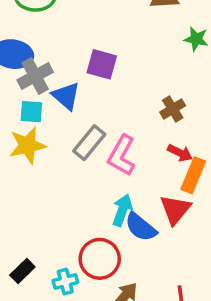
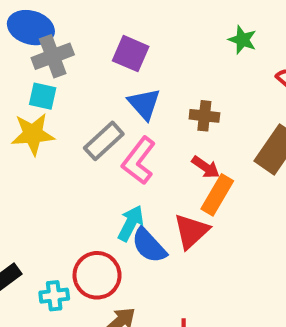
blue triangle: (66, 96) -> (144, 104), moved
brown cross: (173, 109) -> (204, 116), turned 30

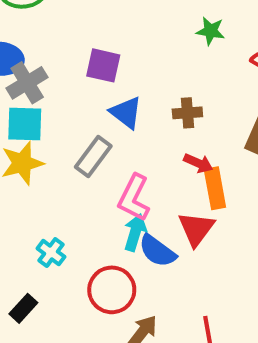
cyan square: (43, 96) -> (25, 124), size x1.4
pink L-shape: (139, 161) -> (134, 198), moved
orange rectangle: (217, 195) -> (215, 188), turned -30
cyan cross: (54, 296) -> (51, 253), moved, turned -36

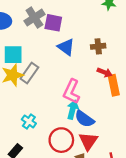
gray cross: (27, 83) -> (34, 18), moved
gray rectangle: (93, 156) -> (29, 73), moved
red triangle: (196, 229) -> (88, 141), moved

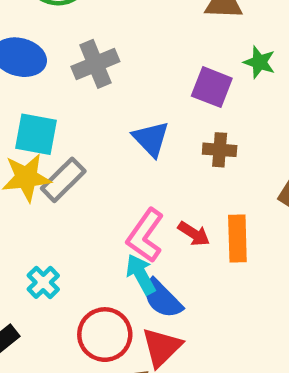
purple square: (53, 23) -> (212, 87), moved
red arrow: (105, 72) -> (194, 234), moved
cyan arrow: (73, 110) -> (141, 274), turned -54

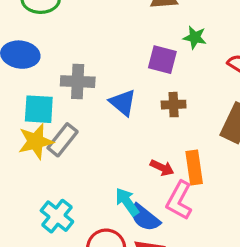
gray cross: (95, 64) -> (78, 82), moved, turned 32
pink L-shape: (145, 235) -> (179, 200), moved
cyan cross: (43, 282) -> (57, 216), size x1.4

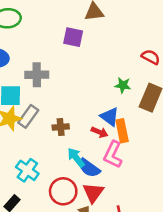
green star: (195, 37) -> (123, 85), moved
purple square: (162, 60) -> (73, 37), moved
blue triangle: (123, 102) -> (110, 117), moved
brown cross: (174, 105) -> (61, 127), moved

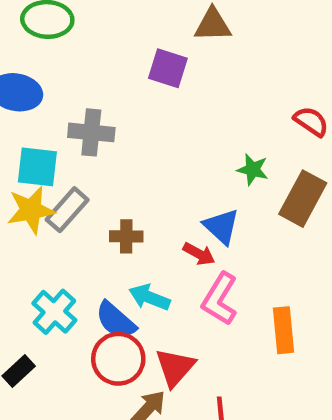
orange rectangle: (122, 131) -> (283, 330), moved
cyan arrow: (76, 158) -> (149, 297), turned -36
blue semicircle: (89, 168) -> (116, 320), moved

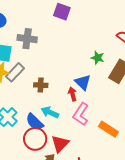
red arrow: (199, 254) -> (72, 94), turned -136
orange rectangle: (283, 330) -> (108, 129), turned -54

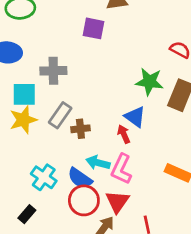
green star: (98, 58) -> (149, 82), size x1.5
gray rectangle: (15, 72) -> (60, 115), moved
pink L-shape: (81, 114) -> (121, 169), moved

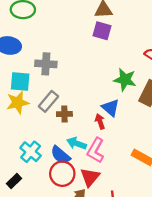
purple square: (93, 28) -> (102, 31), moved

